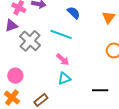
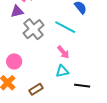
black line: (100, 90) -> (82, 86), moved

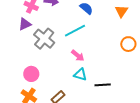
cyan line: (65, 27) -> (75, 31), turned -45
cyan triangle: (62, 71) -> (80, 74), turned 40

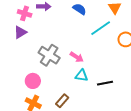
cyan line: (75, 31) -> (101, 28), moved
gray cross: (44, 39) -> (49, 55), moved

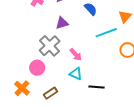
purple triangle: (20, 32) -> (62, 23), moved
pink circle: (33, 81) -> (37, 68), moved

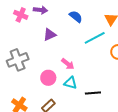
gray cross: (50, 46) -> (18, 60), moved, turned 30
pink circle: (37, 68) -> (48, 78), moved

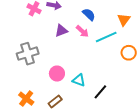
pink arrow: (68, 64) -> (82, 31), moved
black line: (93, 93) -> (100, 92), turned -49

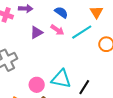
pink circle: (57, 74) -> (37, 85), moved
cyan triangle: (79, 80) -> (61, 79), size x1.5

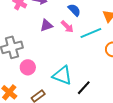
pink circle: (37, 85) -> (28, 67), moved

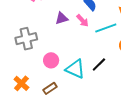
pink circle: (28, 67) -> (51, 60), moved
black line: (84, 88) -> (99, 64), moved

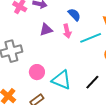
pink arrow: (82, 20) -> (67, 31), turned 32
black line: (99, 64) -> (92, 82), moved

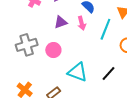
cyan line: (91, 38) -> (105, 29), turned -45
pink circle: (37, 72) -> (53, 50), moved

